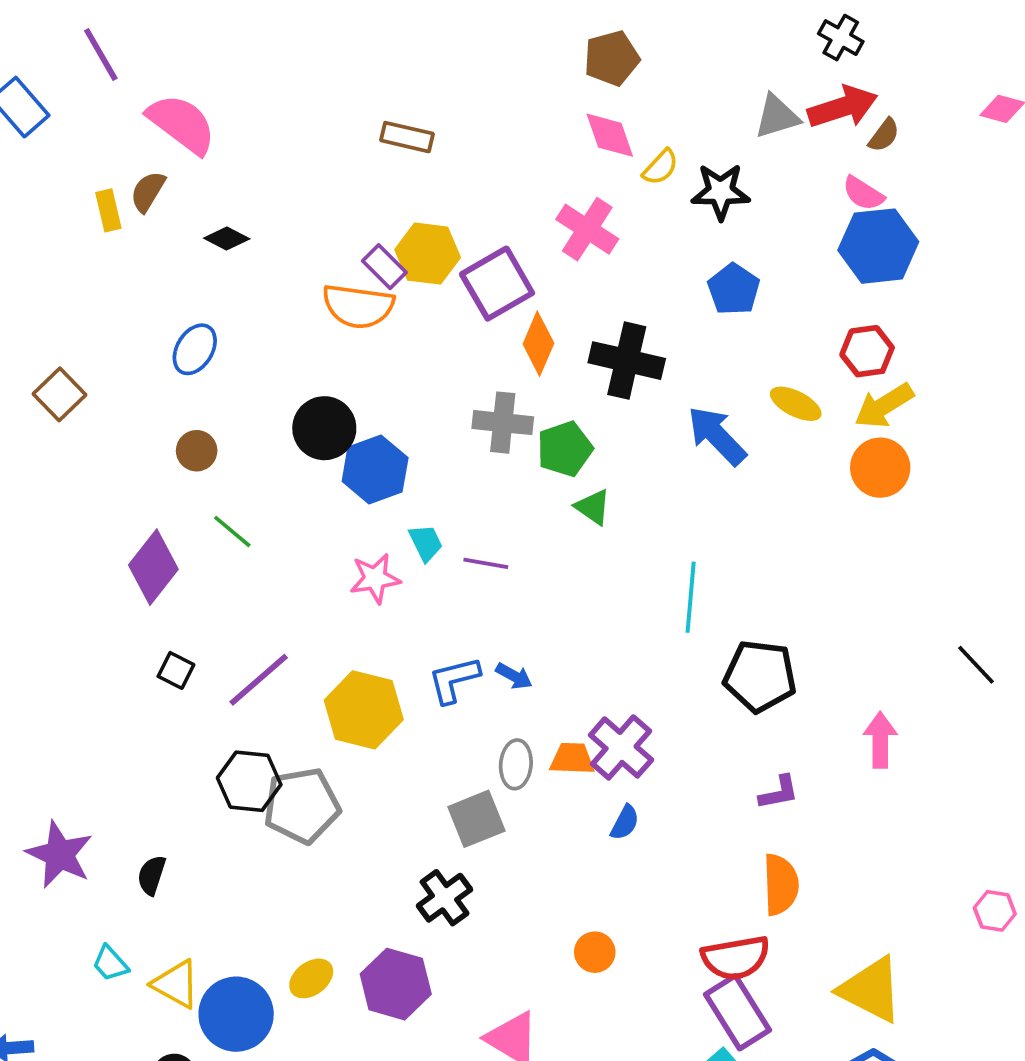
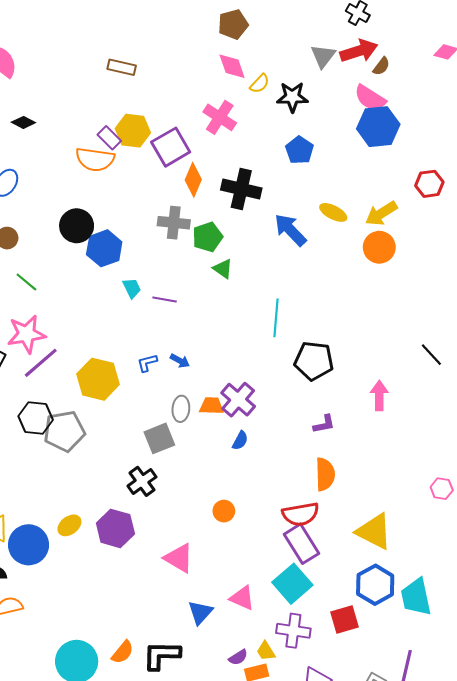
gray triangle: (777, 116) -> (323, 56), turned -36
pink semicircle: (863, 193) -> (370, 98), size x1.4
red hexagon: (867, 351) -> (429, 184), moved
pink star: (375, 578) -> (26, 334), moved, size x1.4
blue L-shape: (454, 680) -> (147, 363), size x0.7

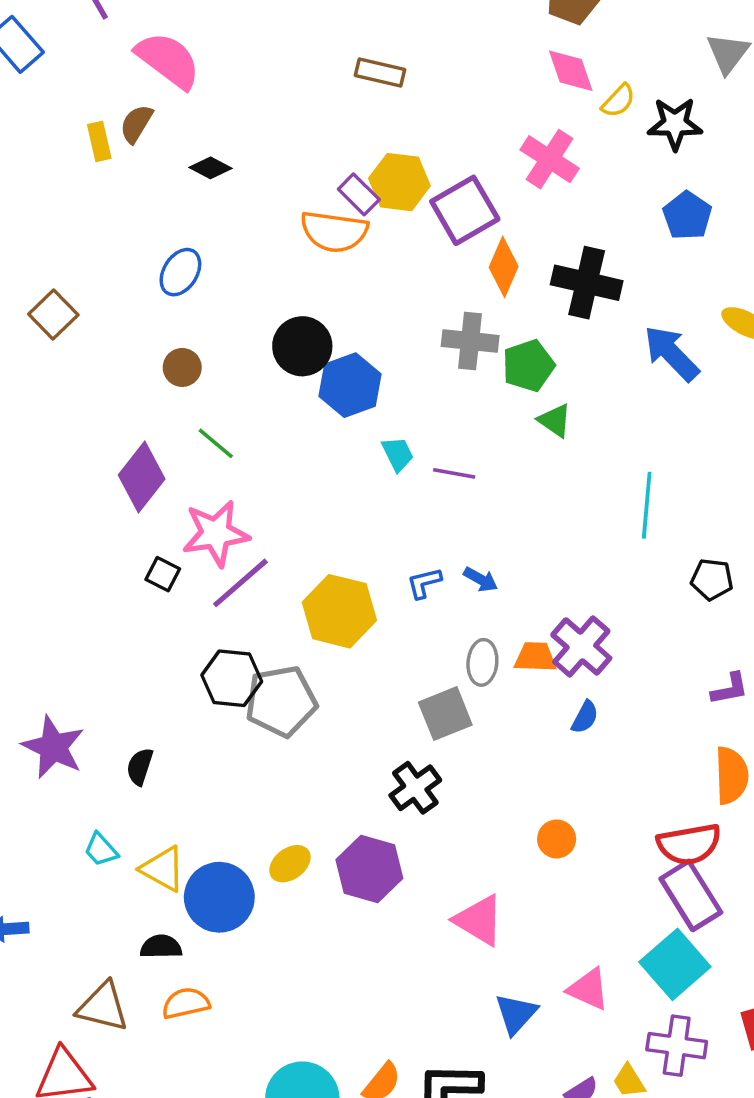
black pentagon: (314, 361) -> (712, 579), size x0.6

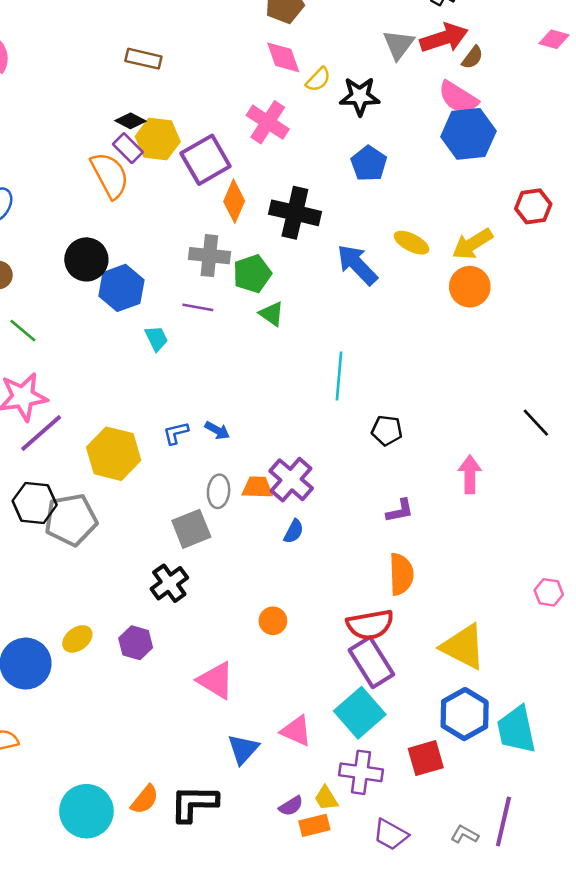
black diamond: (210, 168) -> (130, 121), moved
orange semicircle: (334, 231) -> (110, 175), turned -126
purple line: (454, 473) -> (198, 307), moved
purple hexagon: (369, 869) -> (136, 643), size x0.7

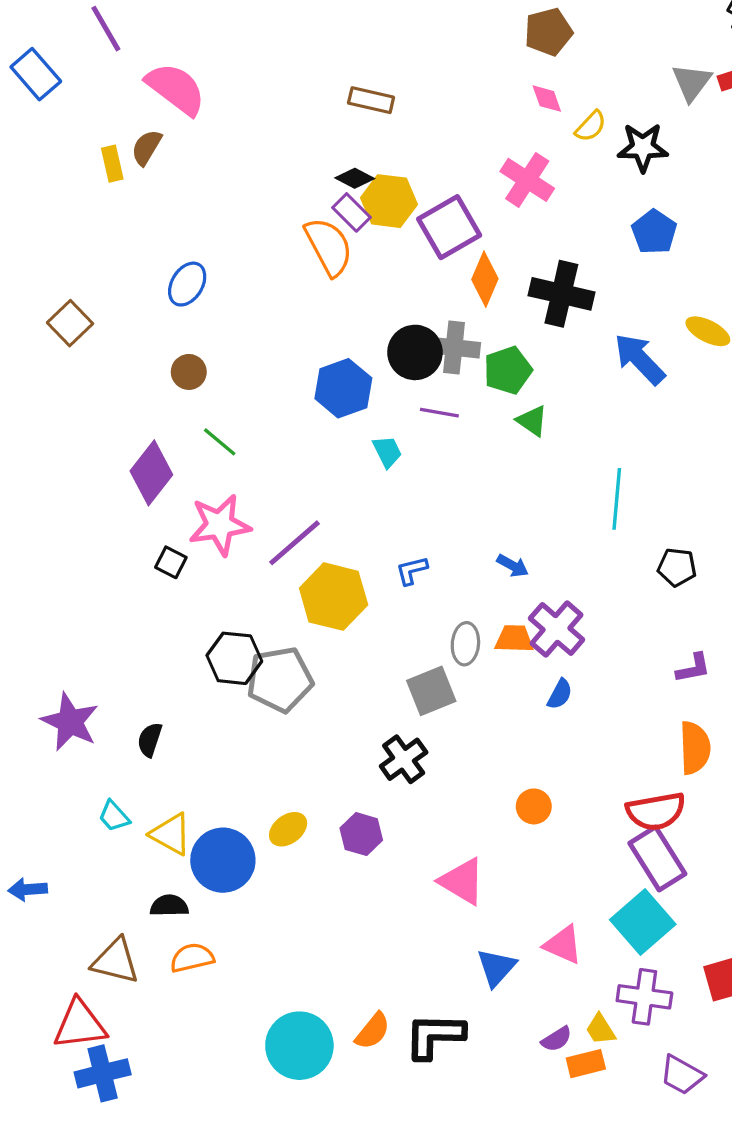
pink diamond: (283, 57) -> (547, 99), size x0.7
black circle: (86, 259) -> (415, 352), moved
blue arrow: (217, 430) -> (513, 566), moved
purple line: (41, 433) -> (295, 543), moved

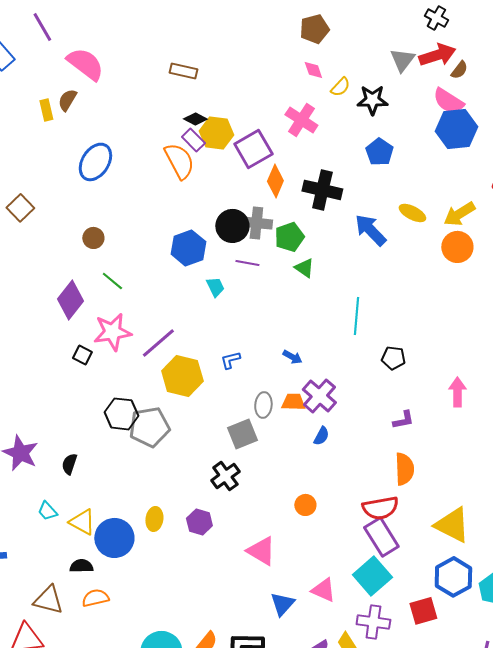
brown rectangle: (371, 100) -> (183, 71), moved
blue ellipse: (187, 284) -> (95, 162), moved, size x1.4
yellow ellipse: (288, 829) -> (154, 519), turned -45

